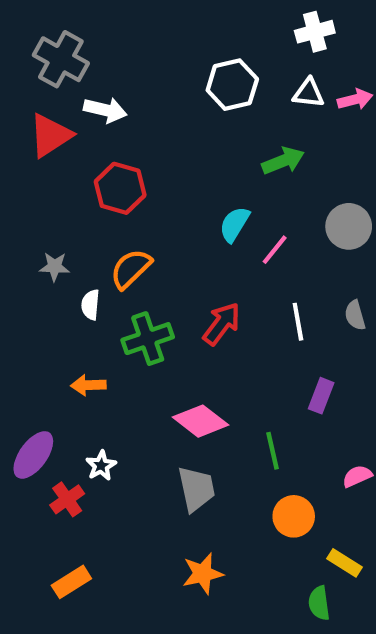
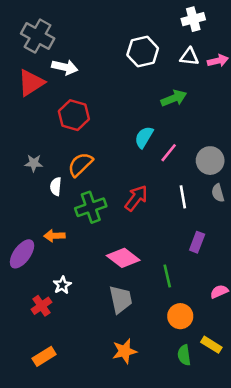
gray circle: (349, 226) -> (210, 161), moved
purple ellipse: (33, 455) -> (22, 254), moved
green semicircle: (319, 603) -> (184, 355), moved

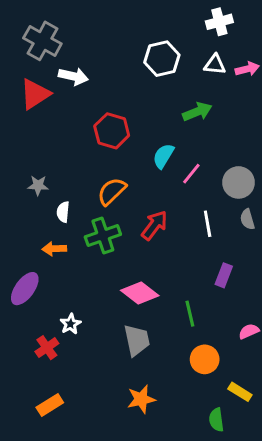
red hexagon: (74, 115) -> (112, 131), moved
orange semicircle: (80, 164) -> (112, 191), moved
orange arrow: (54, 236) -> (54, 249), moved
green semicircle: (184, 355) -> (216, 420), moved

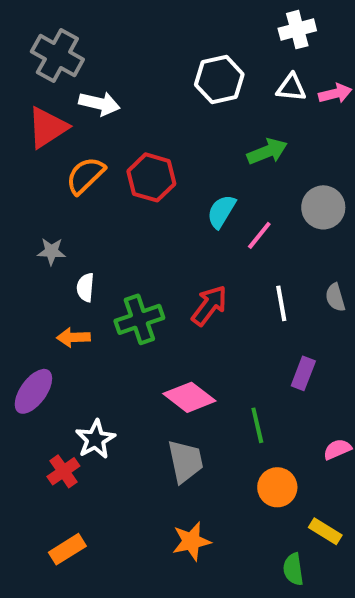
gray circle: (239, 182) -> (323, 207), moved
orange semicircle: (112, 191) -> (85, 175), moved
white star: (70, 324) -> (95, 439), size x1.4

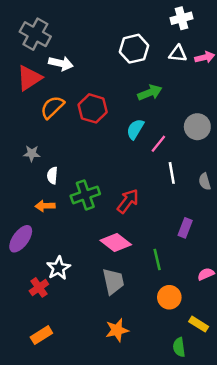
green arrow: (267, 151) -> (150, 93), moved
white line: (281, 303) -> (172, 173), moved
red arrow: (209, 305) -> (128, 201), moved

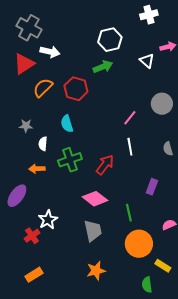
white triangle: (178, 54) -> (147, 61), moved, turned 35
green arrow: (150, 93) -> (103, 67), moved
cyan semicircle: (135, 129) -> (67, 124), moved, turned -48
white line: (172, 173) -> (130, 147), moved
orange circle: (169, 297) -> (139, 244), size x1.4

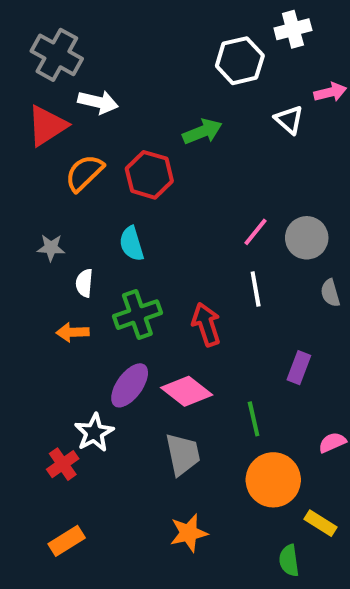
white hexagon: (110, 40) -> (240, 61), moved
gray circle: (162, 104) -> (307, 238), moved
red arrow: (105, 165) -> (206, 324), turned -55
purple ellipse: (17, 196) -> (130, 385), moved

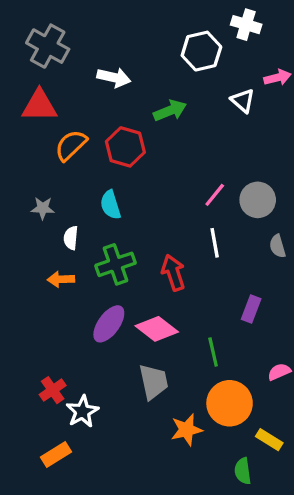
white cross: (293, 29) -> (246, 25), turned 32
white arrow: (98, 102) -> (114, 78), moved
red triangle: (47, 126) -> (39, 106), turned 33
white star: (94, 433) -> (82, 412), moved
orange star: (189, 533) -> (187, 430), moved

